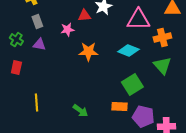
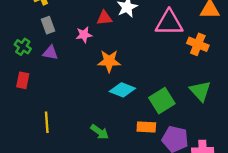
orange cross: (162, 38) -> (198, 44), turned 36
cyan diamond: (128, 50) -> (122, 90), moved
green triangle: (162, 66) -> (200, 91), moved

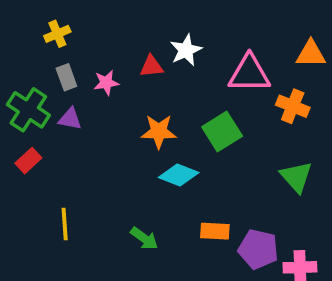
pink star: (84, 35) -> (106, 83), moved
green cross: (23, 47) -> (28, 110), size x1.6
red rectangle: (23, 80) -> (28, 161), turned 35
green square: (162, 101) -> (222, 132), moved

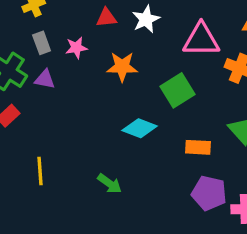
red triangle: (151, 66) -> (106, 18), moved
orange star: (159, 132) -> (122, 67), moved
orange rectangle: (215, 231) -> (198, 147), moved

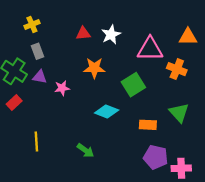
pink star: (76, 48) -> (62, 88), moved

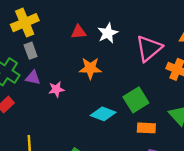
yellow cross: (32, 25) -> (25, 23), size x1.6
pink triangle: (150, 49) -> (149, 48), turned -40
green square: (133, 85) -> (136, 100), moved

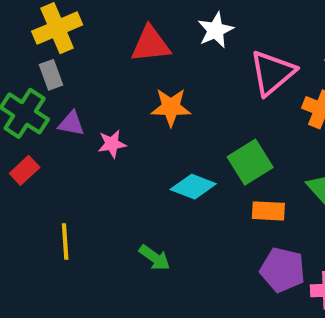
red triangle: (79, 32) -> (151, 44), size x1.5
white star: (108, 33) -> (216, 30), moved
gray rectangle: (31, 51) -> (51, 75), moved

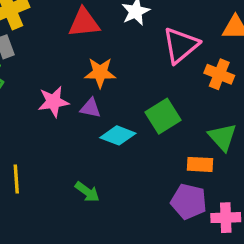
purple triangle: (71, 124) -> (90, 108), moved
pink star: (112, 144) -> (53, 102), size x1.4
orange rectangle: (268, 211) -> (200, 164), moved

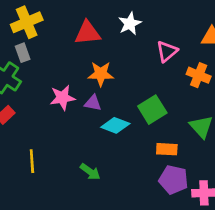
pink triangle: (181, 45) -> (167, 51), size x0.7
orange rectangle: (200, 164) -> (167, 149), moved

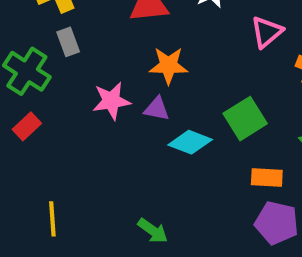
gray rectangle: (23, 53) -> (68, 42), moved
yellow line: (32, 161) -> (52, 219), moved
green arrow: (90, 172) -> (153, 231), moved

